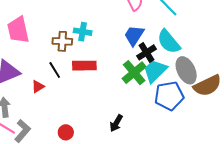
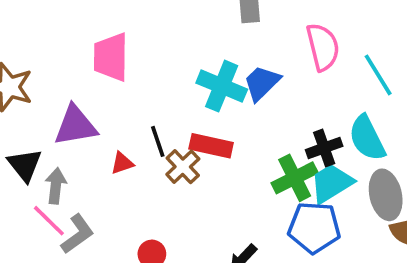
cyan cross: (83, 32) -> (222, 86), size x1.5
blue trapezoid: (134, 35) -> (262, 83), moved
brown cross: (62, 41) -> (183, 167), moved, turned 30
blue pentagon: (169, 96) -> (314, 227), moved

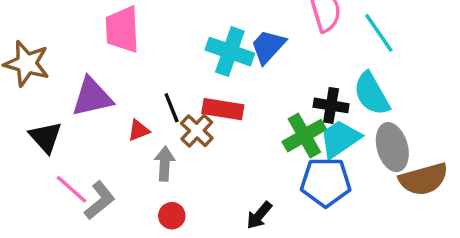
black cross: (324, 148) -> (331, 105), turned 32
gray arrow: (56, 186) -> (165, 164), moved

